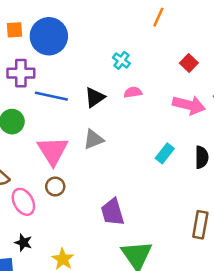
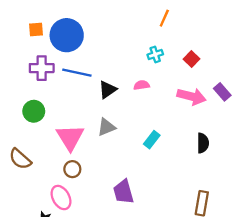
cyan cross: (121, 60) -> (155, 54), moved, turned 35
blue line: (51, 96) -> (77, 73), moved
cyan rectangle: (165, 153) -> (152, 140), moved
pink ellipse: (23, 202) -> (61, 198), moved

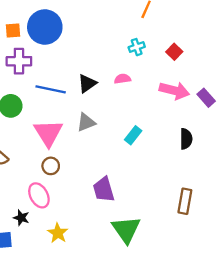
orange square: (36, 30) -> (13, 31), moved
blue line: (77, 73) -> (51, 89), moved
purple rectangle: (222, 92) -> (206, 98), moved

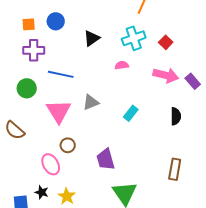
blue circle: (45, 27) -> (56, 21), size x0.6
cyan cross: (137, 47) -> (134, 38), size x1.6
black triangle: (87, 84) -> (92, 38), moved
brown circle: (51, 166) -> (68, 145), moved
black star: (21, 218) -> (42, 192), moved

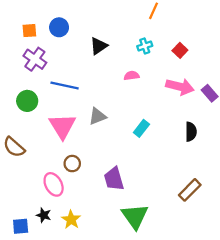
cyan cross: (134, 38) -> (145, 46), size x0.6
purple cross: (34, 50) -> (35, 59), turned 35
brown rectangle: (175, 169) -> (190, 190), turned 35

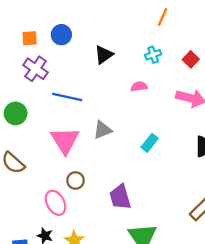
green circle: (27, 101) -> (16, 113), moved

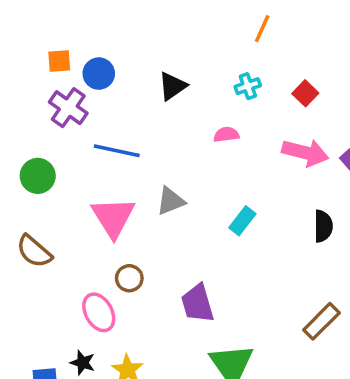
blue circle: (61, 35) -> (99, 74), moved

